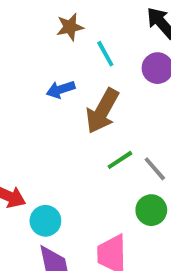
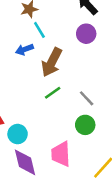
cyan line: (105, 54) -> (39, 30), moved
green line: (120, 160) -> (53, 93), moved

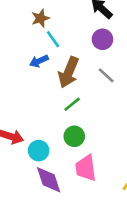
gray line: (87, 98) -> (106, 75), moved
green circle: (85, 125) -> (74, 136), moved

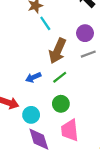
purple circle: (102, 39) -> (85, 33), moved
blue arrow: (39, 61) -> (33, 77), moved
gray line: (106, 75) -> (88, 54), turned -64

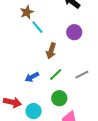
brown arrow: (57, 51) -> (51, 51), size x0.7
gray line: (88, 54) -> (82, 75), moved

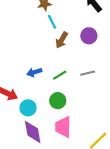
brown arrow: (51, 51) -> (62, 40), moved
gray line: (82, 75) -> (88, 73), moved

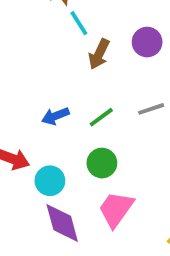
pink trapezoid: (63, 127) -> (116, 209), turned 40

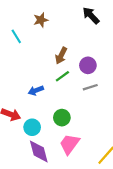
cyan line: (79, 23) -> (16, 36), moved
purple circle: (147, 42) -> (88, 65), moved
green line: (101, 117) -> (62, 76), moved

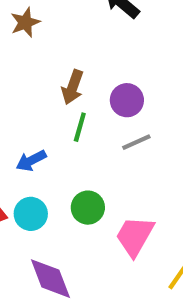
green line: (62, 76) -> (80, 127), turned -32
cyan circle: (32, 127) -> (31, 214), moved
pink trapezoid: (70, 144) -> (135, 236), moved

